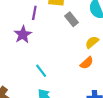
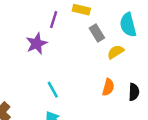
yellow semicircle: (92, 42) -> (116, 52), moved
orange semicircle: (87, 63) -> (108, 87), turned -40

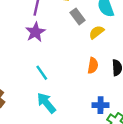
purple star: (37, 44) -> (35, 32), moved

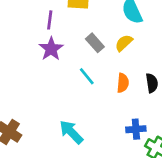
gray rectangle: (78, 16) -> (95, 43), moved
cyan line: (42, 73) -> (87, 76), moved

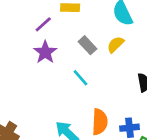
purple line: (50, 20) -> (43, 24), turned 42
orange semicircle: (123, 83) -> (100, 122), moved, size x1.4

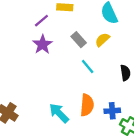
cyan line: (80, 78) -> (88, 66), moved

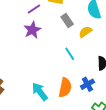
gray rectangle: (79, 40) -> (67, 20), moved
blue cross: (112, 111) -> (87, 84), moved, turned -32

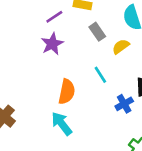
blue cross: (87, 84) -> (124, 104), moved
orange semicircle: (65, 88) -> (67, 92), moved

